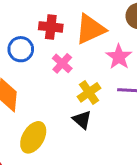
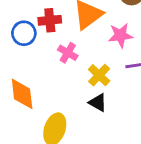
blue circle: (21, 49) -> (24, 33), moved
pink star: (119, 57) -> (120, 35), turned -30

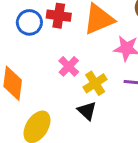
pink cross: (68, 53) -> (69, 66), moved

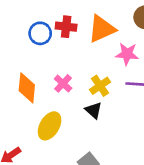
pink cross: (69, 66) -> (63, 83), moved

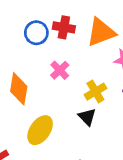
pink cross: (63, 83) -> (60, 70), moved

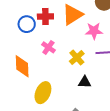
black triangle: (87, 117) -> (85, 82), moved, turned -32

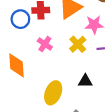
yellow cross: (77, 57) -> (78, 44), moved
yellow ellipse: (43, 93) -> (53, 93), moved

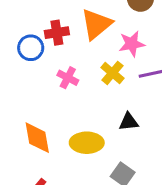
orange diamond: (16, 65) -> (37, 138), moved
yellow ellipse: (53, 93) -> (87, 143), turned 75

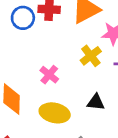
pink cross: (68, 78) -> (49, 75), moved

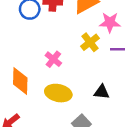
black triangle: (96, 102) -> (102, 92), moved

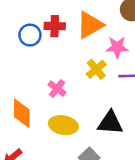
black triangle: (102, 92) -> (110, 123), size x1.5

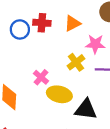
orange triangle: (90, 25) -> (73, 23), size x0.7
yellow ellipse: (63, 125) -> (59, 94), moved

